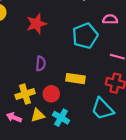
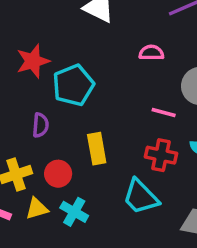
cyan pentagon: (85, 36) -> (73, 85), moved
yellow rectangle: (75, 79) -> (97, 149), turned 72

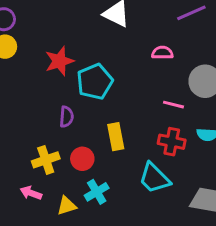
yellow triangle: (37, 208) -> (67, 206), moved
cyan cross: (74, 212) -> (97, 192), turned 30

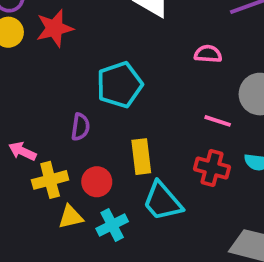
red star: (59, 61) -> (55, 28), moved
cyan trapezoid: (154, 178) -> (162, 201), moved
pink arrow: (31, 193) -> (22, 151), moved
yellow triangle: (67, 206) -> (71, 217), moved

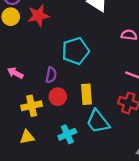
pink arrow: (22, 151) -> (15, 73), moved
red circle: (97, 182) -> (58, 97), moved
yellow triangle: (71, 217) -> (27, 137), moved

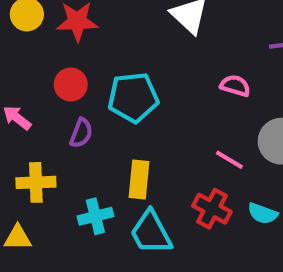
red circle: (58, 97) -> (71, 85), moved
cyan cross: (67, 134) -> (95, 216), moved

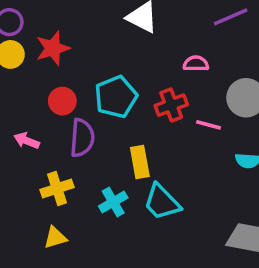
purple semicircle: (81, 133) -> (82, 138), size x1.5
red cross: (212, 209) -> (171, 105), moved, turned -32

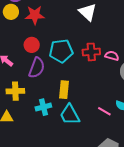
pink semicircle: (196, 64) -> (112, 56), moved
red cross: (171, 105) -> (91, 52), moved
pink line: (208, 125) -> (104, 111), moved

